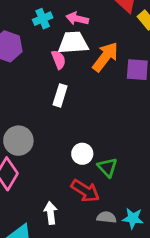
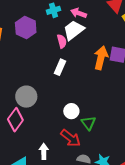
white trapezoid: (73, 43) -> (74, 30), turned -40
orange arrow: (105, 57) -> (101, 58), moved, turned -30

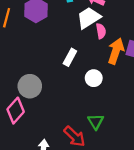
pink semicircle: (62, 41) -> (101, 31), moved
white circle: (71, 111) -> (94, 78), moved

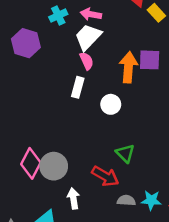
pink semicircle: (101, 31) -> (87, 61), moved
gray circle: (30, 86) -> (54, 166), moved

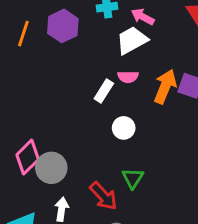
pink semicircle: (87, 61) -> (128, 77), moved, turned 96
white circle: (111, 104) -> (124, 128), moved

